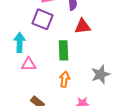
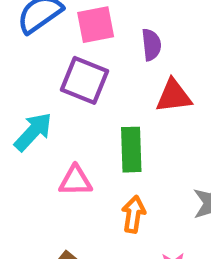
cyan arrow: (20, 42) -> (33, 132), turned 42
pink triangle: (29, 64) -> (75, 181), moved

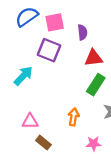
green rectangle: (131, 150) -> (96, 85), moved, turned 35
pink triangle: (75, 181) -> (30, 121), moved

